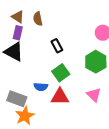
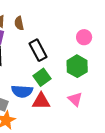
black rectangle: (57, 46) -> (38, 50), size x1.5
blue semicircle: (41, 87) -> (22, 91), size x1.5

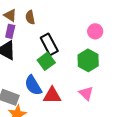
green square: (42, 77) -> (46, 61), moved
blue semicircle: (22, 91) -> (33, 85), turned 55

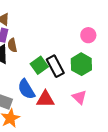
brown semicircle: (30, 17) -> (12, 45), moved
black rectangle: (49, 44) -> (55, 66), moved

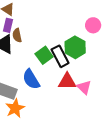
green hexagon: (81, 64) -> (75, 47), moved
red triangle: (45, 99) -> (67, 81), moved

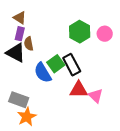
green hexagon: (75, 47) -> (80, 32), moved
blue semicircle: (31, 79) -> (43, 73), moved

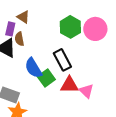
brown triangle: (20, 18) -> (23, 17), moved
pink circle: (105, 34) -> (95, 29), size x1.5
green square: (56, 64) -> (46, 78), moved

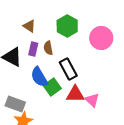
green hexagon: (70, 27) -> (67, 26), moved
purple rectangle: (10, 29) -> (33, 49), moved
brown semicircle: (19, 39) -> (48, 48), moved

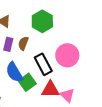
pink circle: (101, 38) -> (67, 55), moved
brown semicircle: (48, 48) -> (23, 43), turned 32

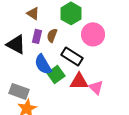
pink circle: (67, 55) -> (93, 34), moved
black rectangle: (43, 64) -> (72, 56), turned -30

